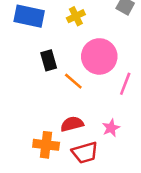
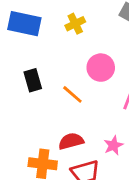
pink circle: (99, 56) -> (101, 68), size x0.7
black rectangle: (49, 60) -> (33, 80), moved

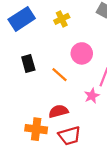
blue rectangle: (24, 24) -> (22, 19), turned -45
pink star: (113, 145) -> (92, 96), moved

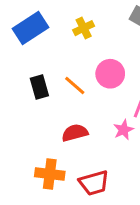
orange line: (60, 75) -> (75, 86), moved
red semicircle: (58, 111) -> (75, 133), moved

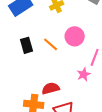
red semicircle: (75, 133) -> (51, 88), moved

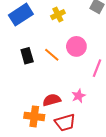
pink star: (84, 74) -> (78, 96), moved

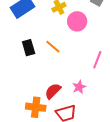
pink circle: (76, 46) -> (77, 21), moved
red semicircle: (52, 100) -> (53, 91), turned -30

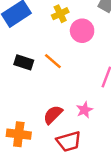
black rectangle: (29, 48) -> (24, 62), turned -56
orange cross: (36, 107) -> (19, 134), moved

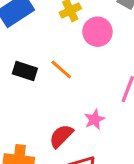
pink star: (85, 110) -> (94, 119), moved

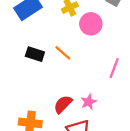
pink star: (94, 119) -> (89, 102), moved

